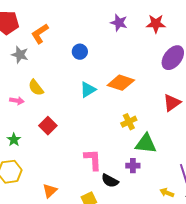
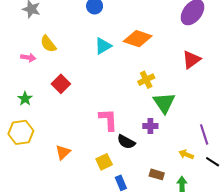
green triangle: (146, 144) -> (164, 103), turned 50

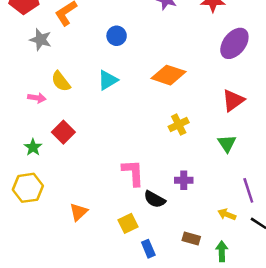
cyan triangle: (103, 46) -> (108, 80), moved
red square: (61, 84) -> (63, 132), moved
green triangle: (164, 103) -> (227, 143), moved, size x0.7

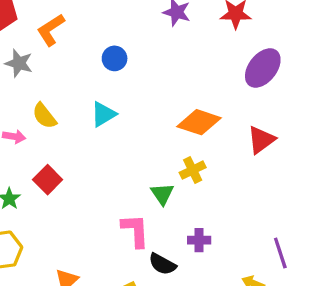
orange diamond: (169, 75) -> (199, 122), moved
green triangle: (227, 143) -> (162, 194), moved

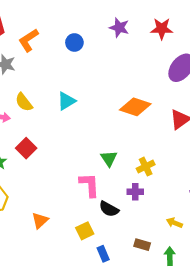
blue circle: (115, 58) -> (74, 42), moved
yellow cross: (193, 170) -> (146, 167), moved

